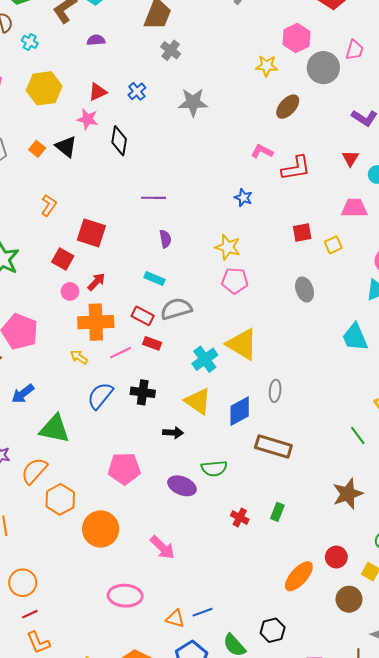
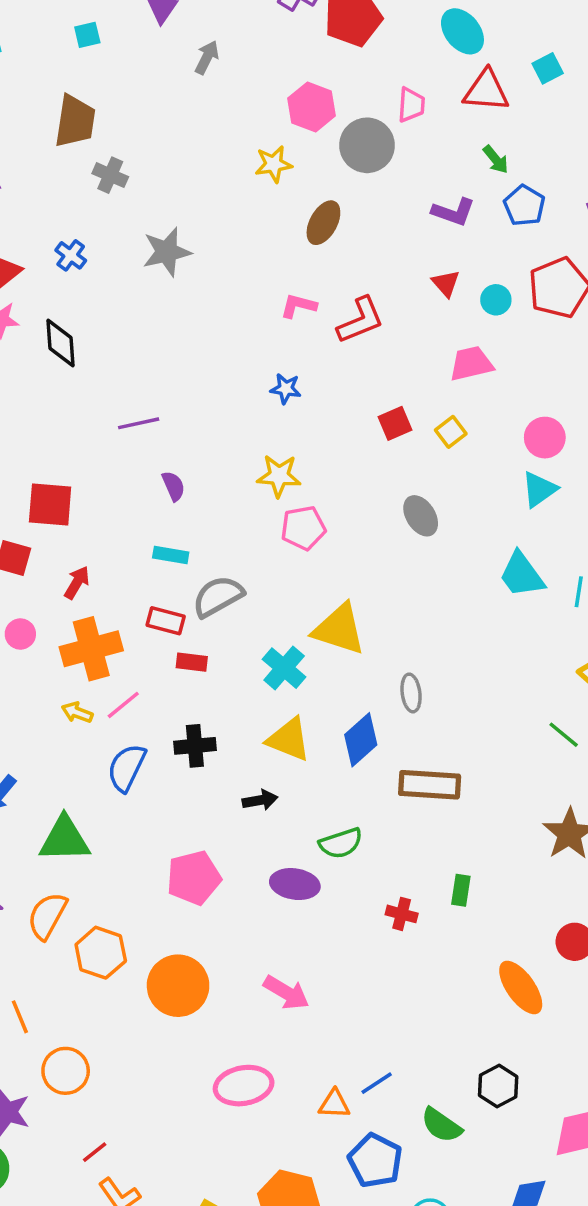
pink circle: (70, 291) -> (20, 634), moved
pink line: (121, 353) -> (123, 705), moved
orange ellipse: (299, 576) -> (521, 988), turned -64
orange circle: (23, 583) -> (66, 1071), moved

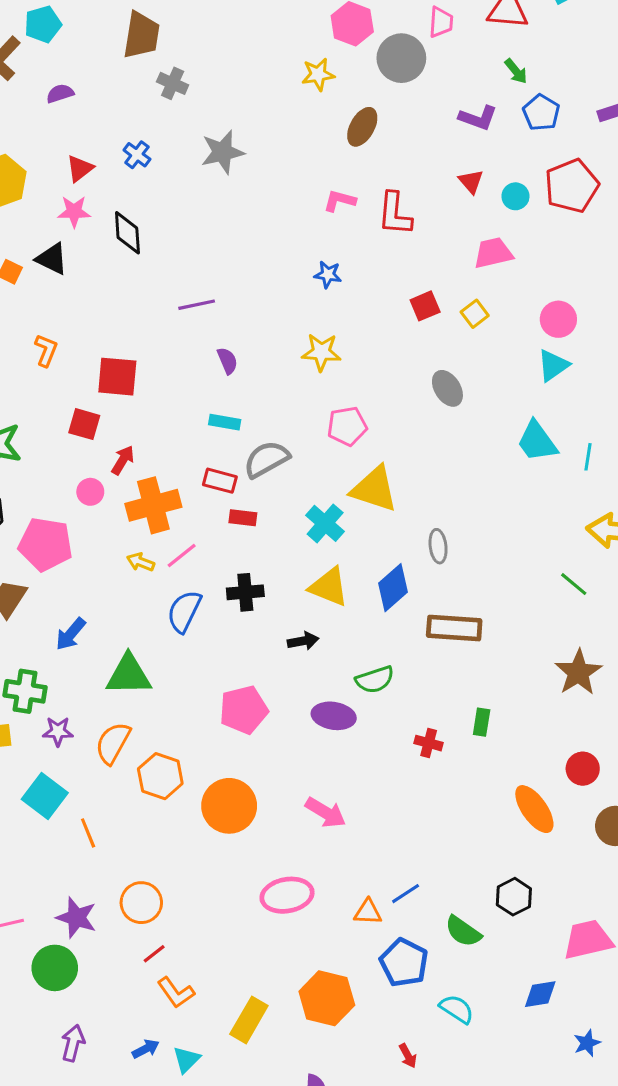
red L-shape: (361, 320) -> (395, 214), turned 117
pink pentagon: (303, 528) -> (347, 426), moved
red arrow: (77, 583) -> (123, 460), moved
orange circle: (66, 1071) -> (141, 903), moved

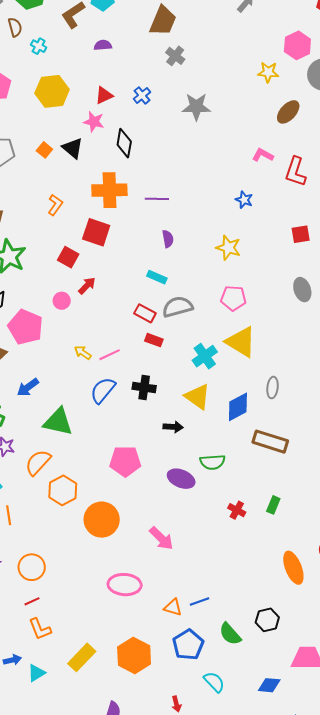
orange cross: (153, 505) -> (109, 190), moved

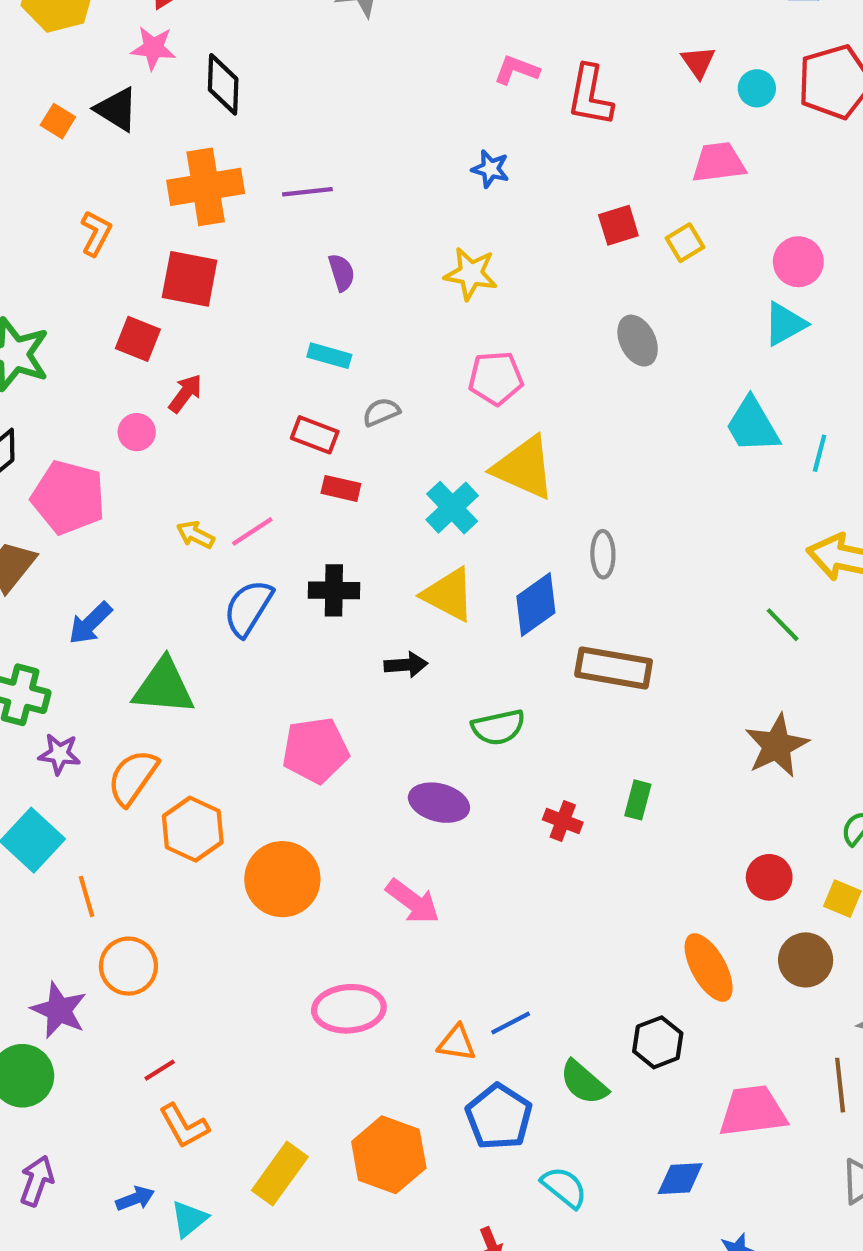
gray semicircle: (178, 307) -> (381, 412), size x0.6
purple ellipse: (181, 479) -> (439, 803), moved
orange circle: (32, 567) -> (128, 966), moved
orange ellipse: (293, 568) -> (709, 968), moved

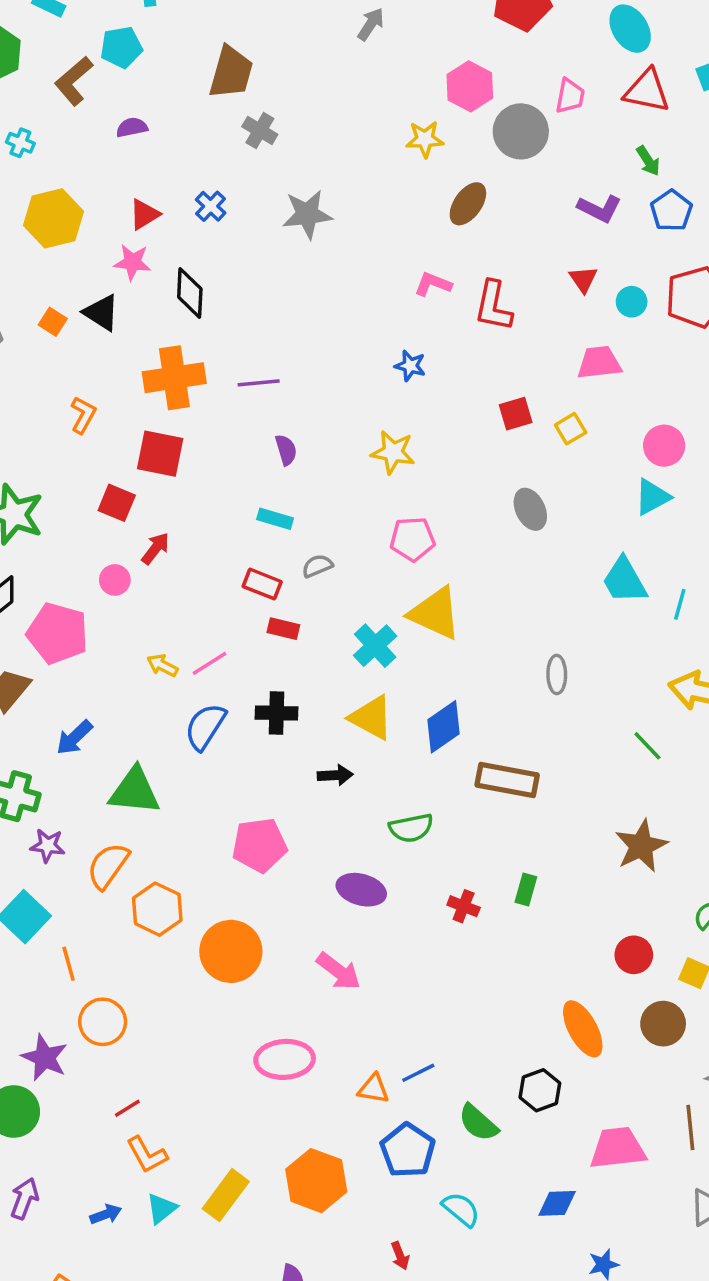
gray ellipse: (603, 554) -> (557, 674), moved
cyan triangle: (189, 1219) -> (162, 1208), moved

